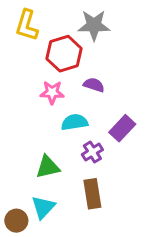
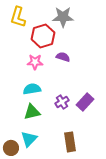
cyan semicircle: (75, 122) -> (32, 89), moved
purple rectangle: (122, 128) -> (85, 102), moved
brown rectangle: (92, 194) -> (70, 142), moved

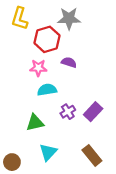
cyan semicircle: (32, 89) -> (47, 90), moved
cyan triangle: (29, 139) -> (48, 152), moved
brown rectangle: (70, 142) -> (92, 155), moved, turned -30

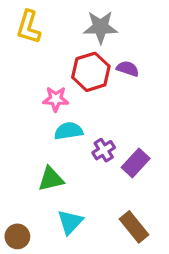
red hexagon: (47, 39) -> (91, 72), moved
purple semicircle: (69, 62) -> (128, 69), moved
purple cross: (68, 112) -> (104, 150), moved

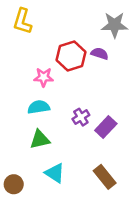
gray star: (100, 27) -> (115, 25), moved
cyan semicircle: (69, 131) -> (39, 107), moved
cyan triangle: (70, 222) -> (55, 173), turned -40

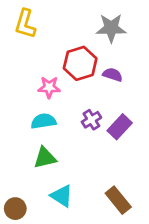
gray star: (115, 25) -> (111, 28), moved
purple semicircle: (100, 54) -> (113, 75), moved
purple cross: (81, 117) -> (91, 120), moved
purple rectangle: (106, 127) -> (120, 127), moved

